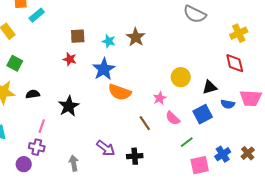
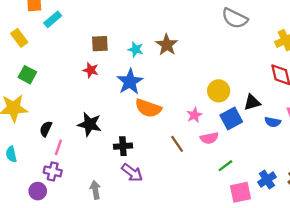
black semicircle: (33, 94) -> (46, 129), moved, turned -56
black star: (69, 106) -> (90, 124), turned -30
blue square: (203, 114) -> (231, 118), moved
pink semicircle: (173, 118) -> (209, 138), turned -56
black cross: (135, 156) -> (123, 146), moved

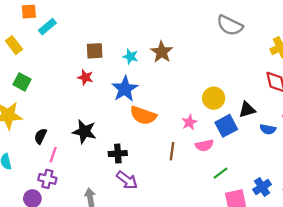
brown line: (177, 144) -> (172, 151), turned 42

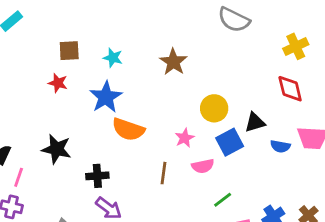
brown star: (162, 52) -> (173, 62), moved

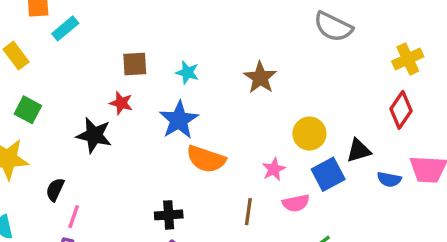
red diamond: (290, 89) -> (401, 110), turned 48
black star: (57, 149) -> (94, 135), moved

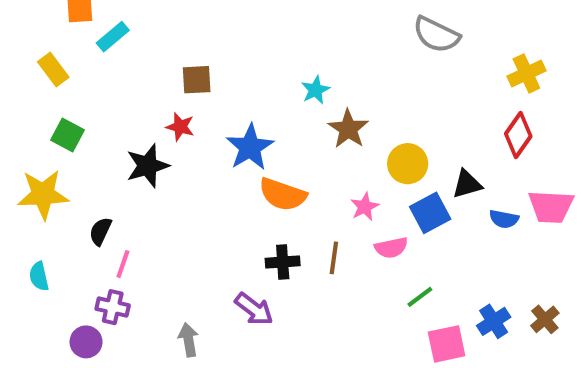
cyan star: (187, 73) -> (315, 90), moved, turned 30
brown star: (260, 78) -> (348, 129), moved
black star: (94, 135) -> (147, 166), turned -30
black cross: (169, 215) -> (283, 262), moved

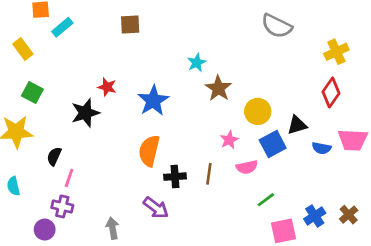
brown square: (197, 80) -> (130, 25), moved
orange semicircle: (283, 194) -> (149, 151), moved, turned 84

